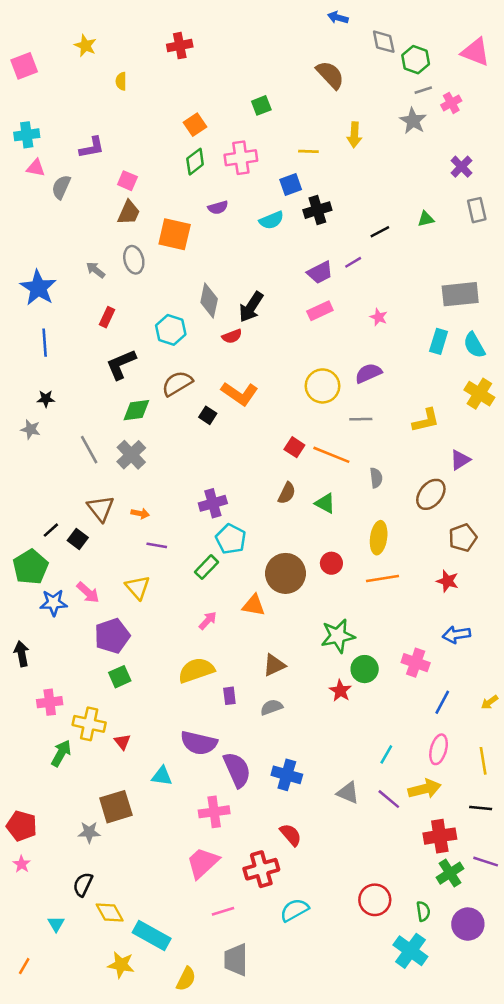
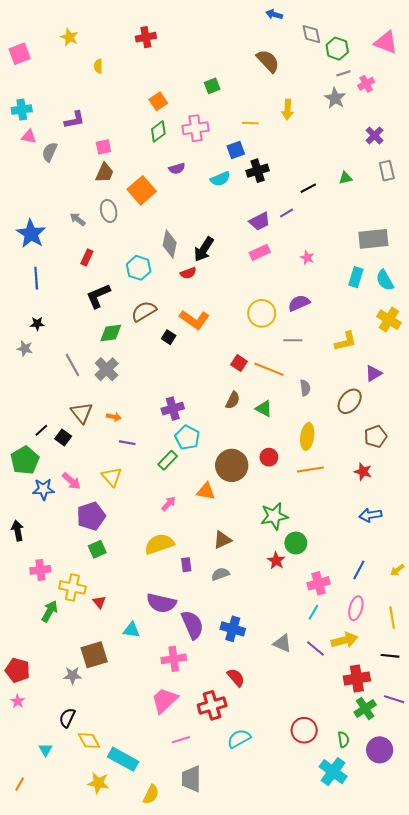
pink square: (127, 181) -> (103, 147), turned -35
orange square: (175, 234) -> (142, 190), turned 36
pink cross: (416, 663) -> (319, 583), moved, turned -35

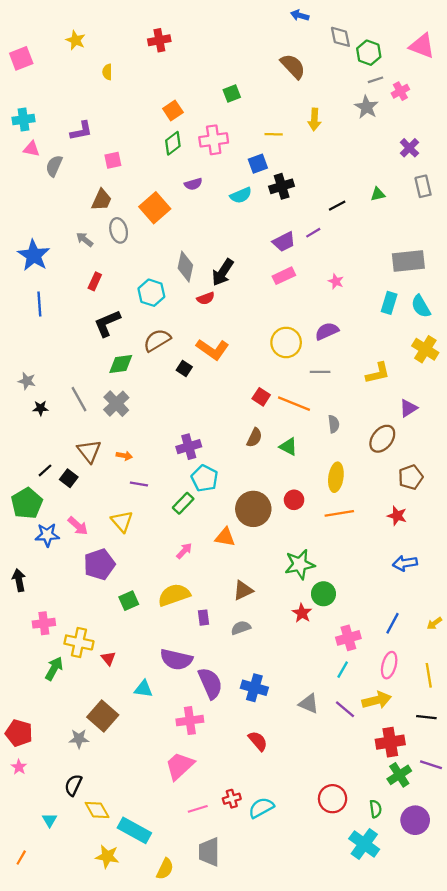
brown trapezoid: (104, 173) -> (102, 200), moved
black star: (37, 324) -> (40, 408), moved
green square: (97, 549) -> (129, 601), moved
brown square: (94, 655) -> (103, 716), turned -32
red cross: (212, 705) -> (232, 799), moved, size x0.6

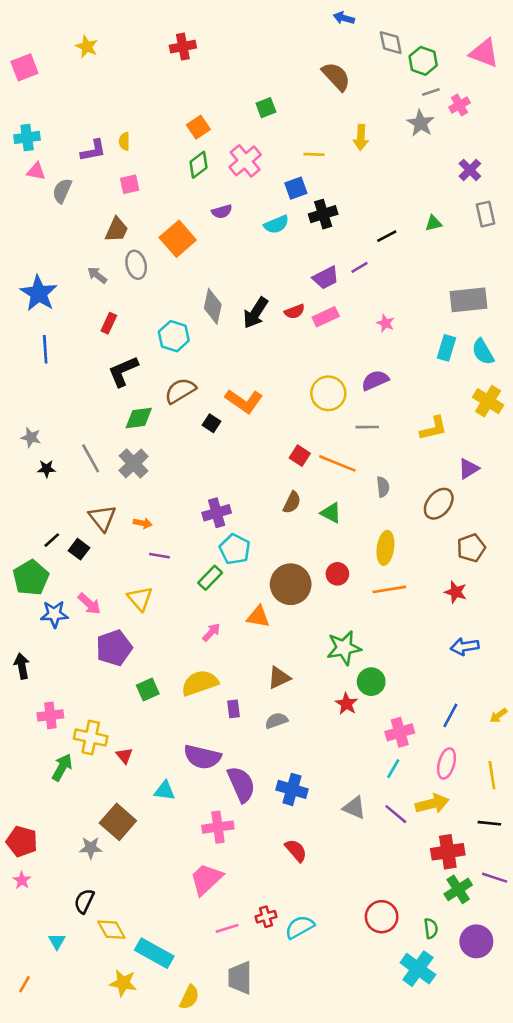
yellow semicircle: (107, 72) -> (124, 141), moved
pink cross: (214, 140) -> (245, 161), turned -32
red semicircle: (206, 298) -> (295, 312), moved

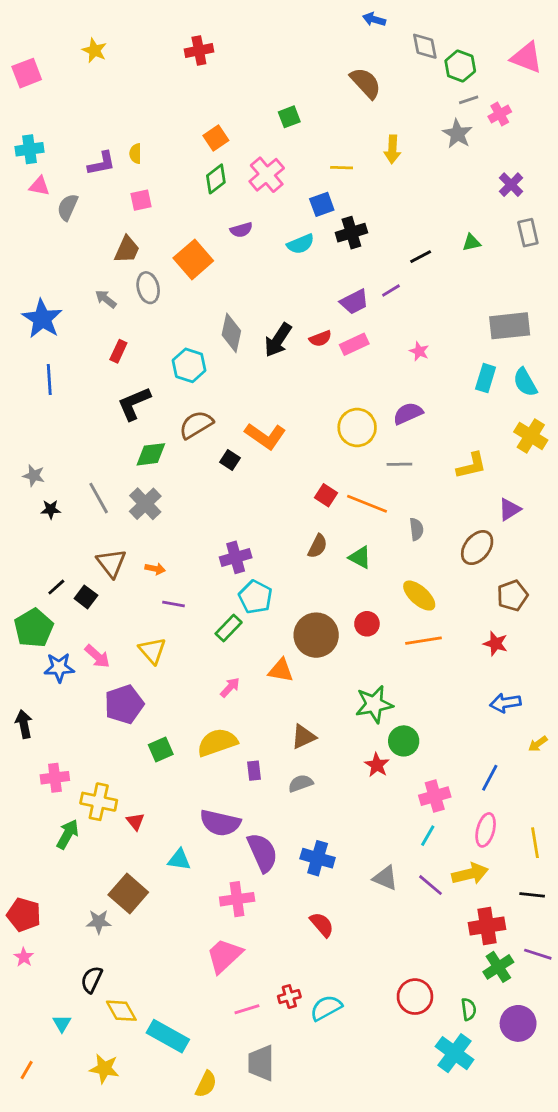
yellow ellipse: (385, 548) -> (419, 596), turned -56
yellow arrow: (498, 715) -> (538, 744), moved
yellow star: (123, 983) -> (104, 1069), moved

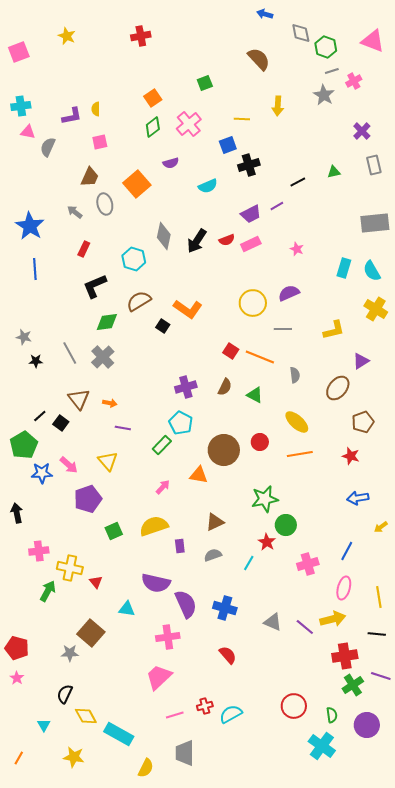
cyan semicircle: (301, 244) -> (208, 186), moved
gray rectangle: (510, 326) -> (375, 223), moved
purple cross: (236, 557) -> (186, 387), moved
cyan line: (428, 836) -> (249, 563), moved

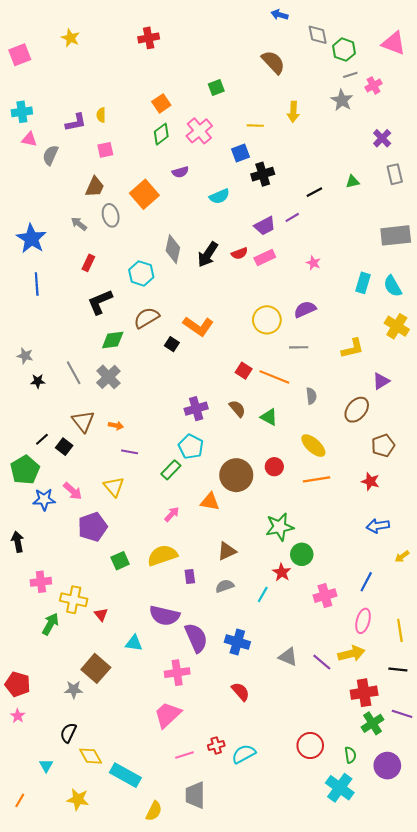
brown semicircle: (225, 387) -> (237, 409), turned -66

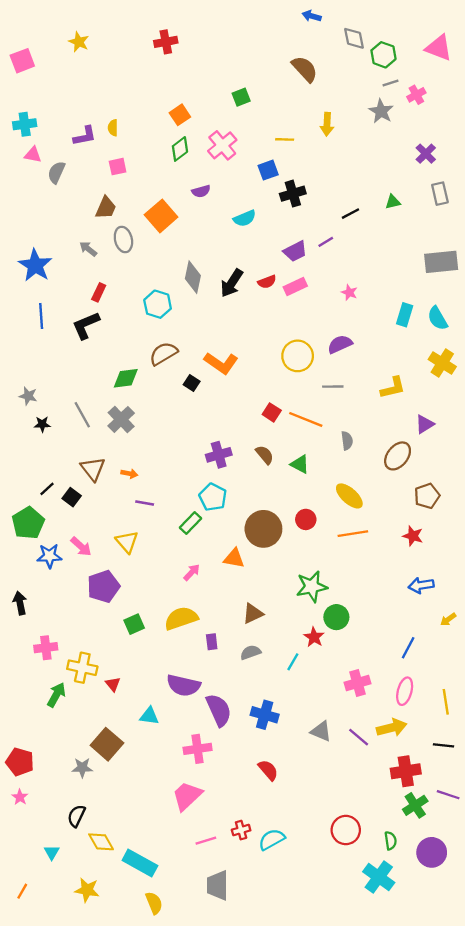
black L-shape: (100, 302) -> (86, 325), moved
pink cross: (325, 596) -> (358, 683), moved
yellow semicircle: (154, 811) -> (154, 903), moved, turned -48

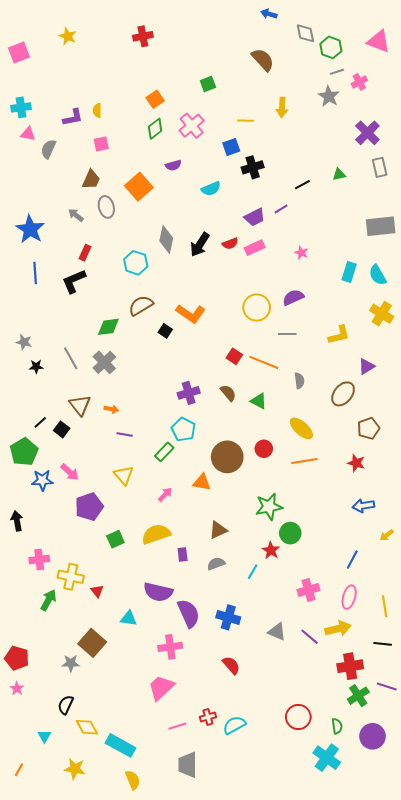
purple cross: (426, 154) -> (367, 133), size x1.4
yellow triangle: (127, 542) -> (124, 475), moved

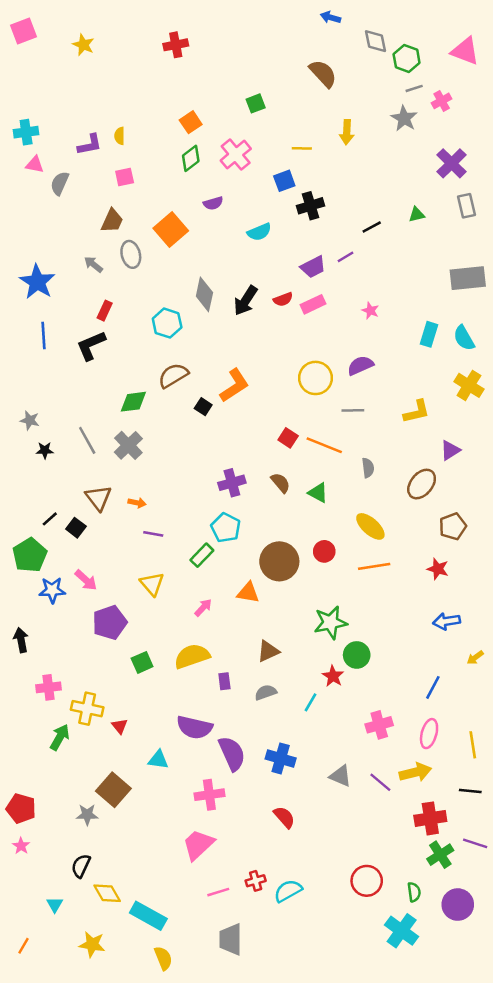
pink square: (19, 53) -> (24, 31), moved
orange L-shape: (191, 314) -> (234, 385), turned -68

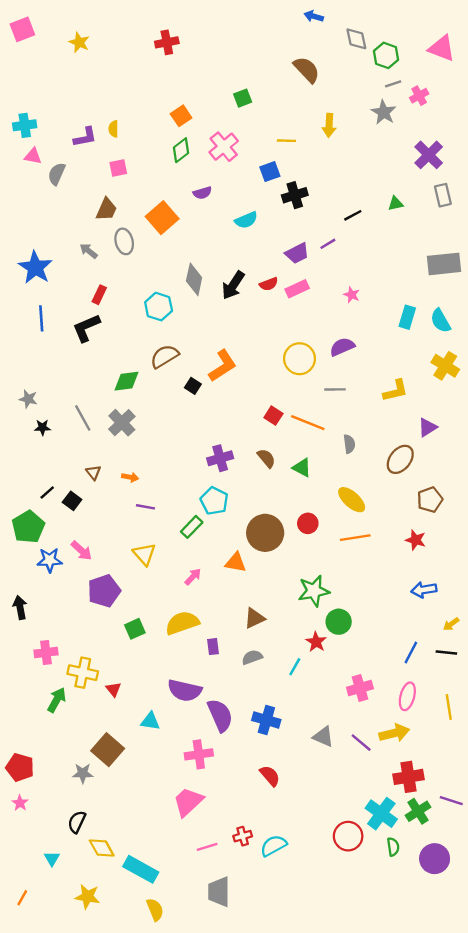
brown triangle: (98, 498) -> (93, 472), size x0.6
black line: (470, 791) -> (446, 652), moved
cyan cross: (402, 931) -> (381, 814), moved

